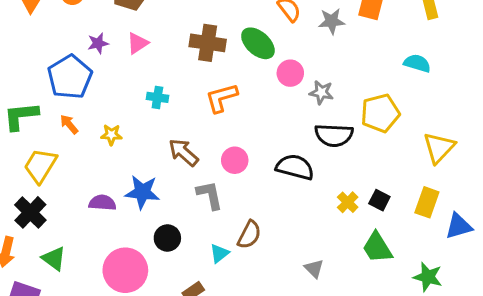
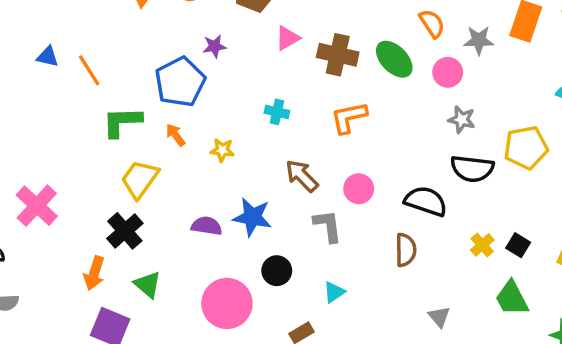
pink triangle: (138, 43) -> (288, 38), moved
pink circle: (290, 73) -> (448, 72), moved
brown semicircle: (249, 235) -> (406, 250), moved, turned -32

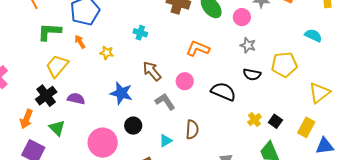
orange L-shape: (349, 117) -> (198, 49), moved, turned 30
black semicircle: (472, 169) -> (252, 74), size x0.7
purple semicircle: (207, 226) -> (76, 99), moved
gray L-shape: (328, 226) -> (165, 102), turned -30
brown semicircle: (406, 250) -> (192, 130), moved

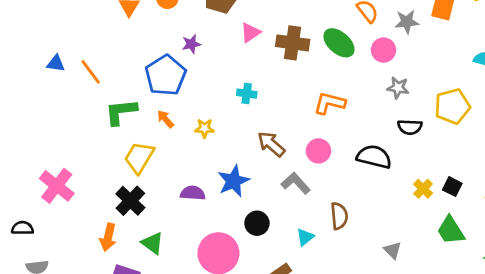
blue star: (121, 93) -> (233, 181), turned -30
purple semicircle: (76, 99) -> (193, 193), moved

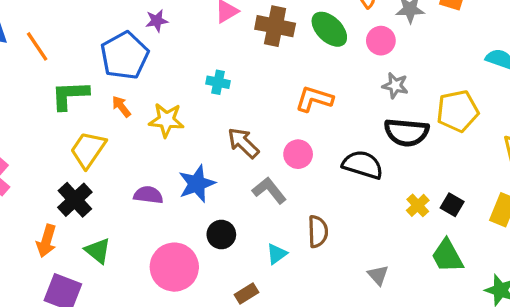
black semicircle: (410, 127) -> (406, 132), size x1.5
yellow star: (205, 128) -> (166, 120), size x1.5

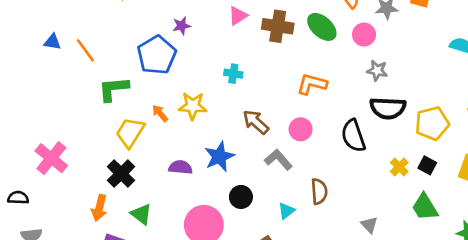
orange arrow: (121, 107) -> (160, 113), moved
yellow pentagon: (458, 111) -> (432, 123), moved
black semicircle: (363, 165) -> (353, 136), turned -124

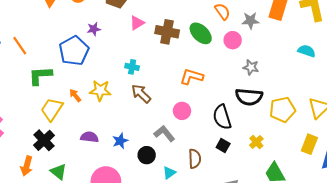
gray star: (377, 71) -> (251, 67), moved
brown arrow: (256, 122) -> (141, 94), moved
blue star: (219, 157) -> (120, 141), moved, size x0.7
black square: (427, 165) -> (223, 145), moved
black circle: (241, 197) -> (147, 155), moved

